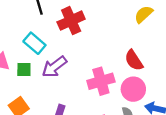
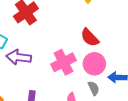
purple arrow: (54, 67) -> (19, 57), turned 55

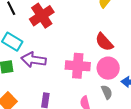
pink cross: (64, 62) -> (78, 66), turned 30

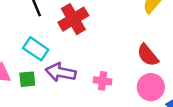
pink cross: (78, 66) -> (103, 81), moved, size x0.6

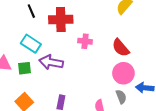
red cross: (73, 19) -> (61, 20), turned 30
pink cross: (103, 81) -> (85, 41), moved

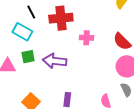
cyan rectangle: (31, 44) -> (22, 32), moved
green square: (25, 68) -> (28, 57), moved

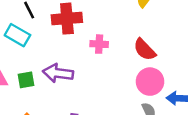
green square: (28, 57) -> (26, 80), moved

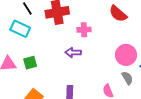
red semicircle: (145, 50) -> (118, 14), moved
purple arrow: (58, 73) -> (73, 52), moved, size x0.7

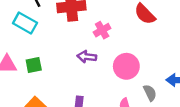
pink cross: (84, 30) -> (102, 30), turned -32
pink circle: (126, 55) -> (126, 66), moved

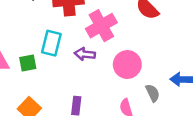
cyan rectangle: (25, 23) -> (51, 43), moved, turned 75
pink cross: (102, 30) -> (101, 26), size x1.6

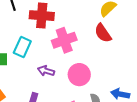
purple arrow: (85, 54) -> (46, 71), moved

